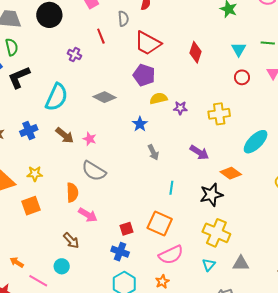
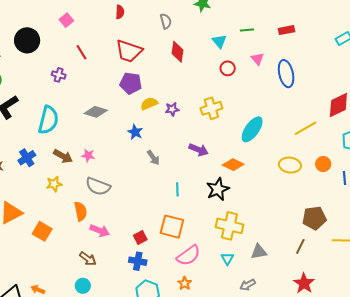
gray semicircle: (123, 19) -> (166, 21), moved
yellow star: (35, 174) -> (54, 184), moved
orange square: (31, 206) -> (42, 231), turned -30

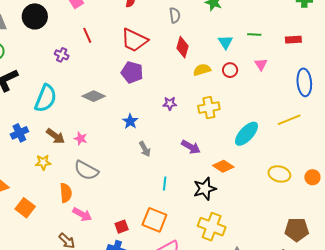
blue ellipse: (286, 74) -> (304, 82), moved
yellow semicircle: (149, 104) -> (202, 70), moved
yellow line: (306, 128) -> (289, 120), moved

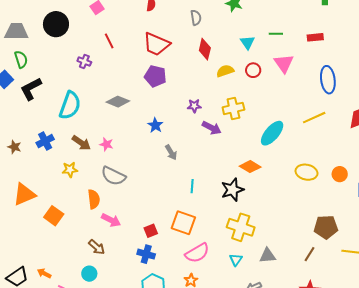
pink triangle: (261, 64) -> (284, 63), size x1.5
purple arrow: (191, 147) -> (212, 128), moved

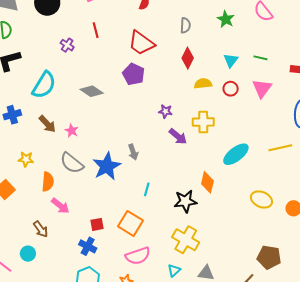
blue star: (155, 125) -> (107, 166), moved, size x1.8
orange diamond: (250, 167) -> (207, 182), turned 60
yellow star: (70, 170) -> (26, 159), moved

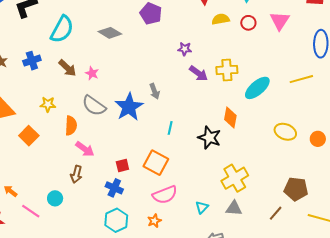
yellow cross: (203, 122) -> (227, 70), moved
black star: (185, 201) -> (209, 138), turned 30
brown arrow: (41, 229) -> (76, 174), moved, turned 54
yellow cross: (186, 240) -> (235, 178), moved, turned 32

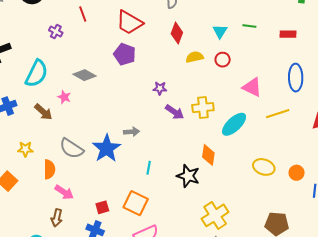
pink triangle: (280, 21) -> (252, 87), moved, turned -35
pink star: (92, 73) -> (64, 97), moved
gray arrow: (155, 91) -> (131, 132), turned -70

